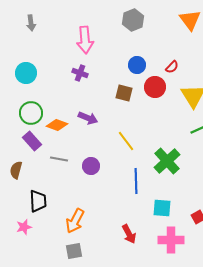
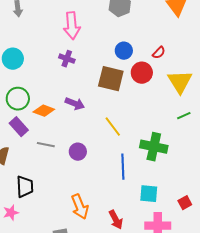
brown square: (124, 93) -> (111, 79), size x1.5
green cross: (167, 161) -> (154, 147), turned -36
orange arrow: (75, 221) -> (80, 207), moved, turned -50

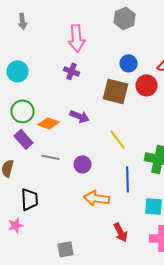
orange arrow: (80, 207) -> (96, 198), moved, turned 120

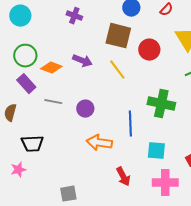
red circle: (146, 85) -> (149, 50), moved
yellow line: (118, 139) -> (117, 70), moved
black trapezoid: (30, 199) -> (32, 144), turned 90

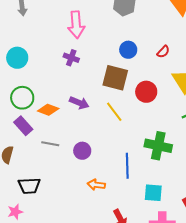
orange arrow: (99, 143) -> (96, 185), size x0.7

